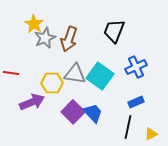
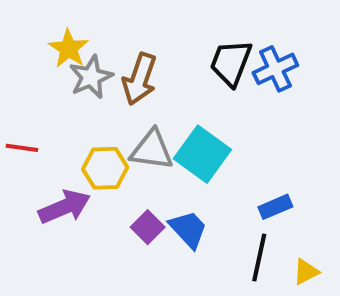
blue cross: (136, 67) -> (275, 69), moved
purple square: (73, 112) -> (148, 227), size x0.7

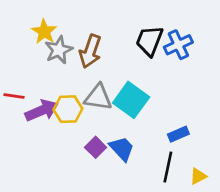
purple arrow: (65, 207) -> (42, 110), moved

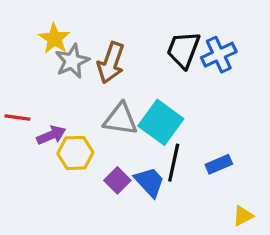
yellow hexagon: (68, 109) -> (75, 153), moved
purple arrow: (42, 110) -> (51, 135), size x0.7
black line: (168, 167) -> (174, 163), moved

